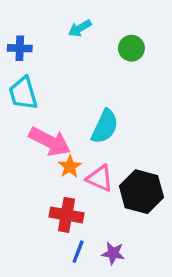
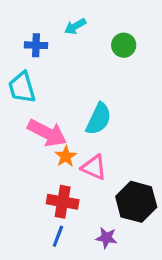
blue cross: (20, 48) -> (36, 45), moved
black hexagon: (141, 192) -> (136, 202), moved
blue line: (78, 252) -> (58, 236), moved

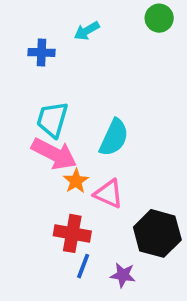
green circle: (124, 45) -> (159, 18), moved
cyan trapezoid: (22, 87) -> (52, 119), moved, turned 32
blue line: (58, 236) -> (83, 266), moved

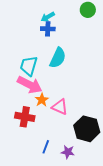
blue cross: (42, 52) -> (48, 29), moved
cyan semicircle: (114, 138) -> (58, 58), moved
red cross: (72, 233) -> (25, 117), moved

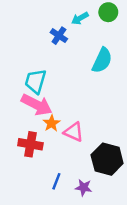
cyan arrow: (48, 17) -> (80, 18), moved
blue cross: (48, 29) -> (59, 36), turned 32
cyan semicircle: (58, 58) -> (102, 60), moved

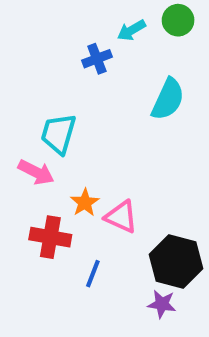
blue cross: (59, 36) -> (97, 59), turned 35
pink arrow: (37, 105) -> (36, 172), moved, size x0.7
blue line: (56, 181) -> (93, 274), moved
purple star: (84, 188) -> (162, 304), moved

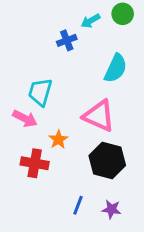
pink triangle: (121, 217) -> (99, 116), moved, size x1.4
black hexagon: (176, 261) -> (107, 160), moved
blue line: (93, 274) -> (78, 205), moved

